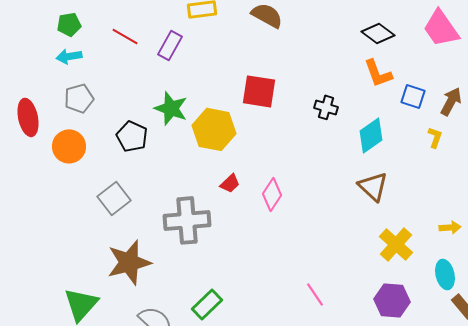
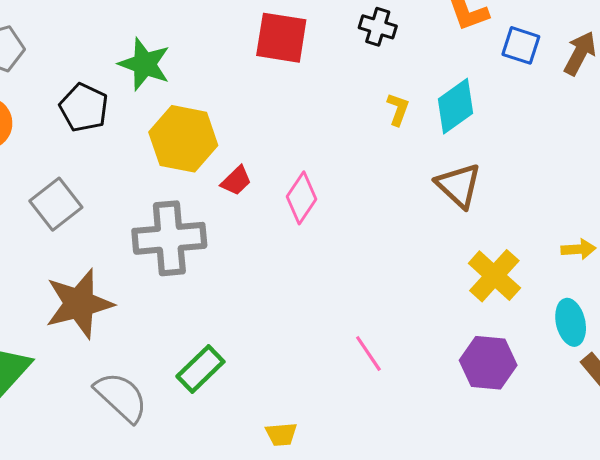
black cross: (326, 107) -> (378, 27), moved
yellow hexagon: (214, 129) -> (183, 139), moved
yellow L-shape: (435, 137) -> (398, 109), moved

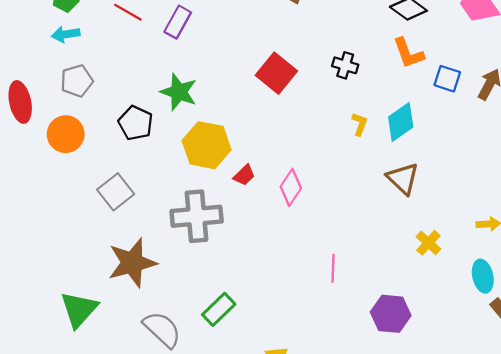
red square: (281, 38) -> (276, 73), turned 30
yellow cross: (494, 276) -> (428, 243), size x0.7
pink line: (368, 353) -> (333, 268), moved, turned 36
purple hexagon: (488, 363) -> (391, 314), moved

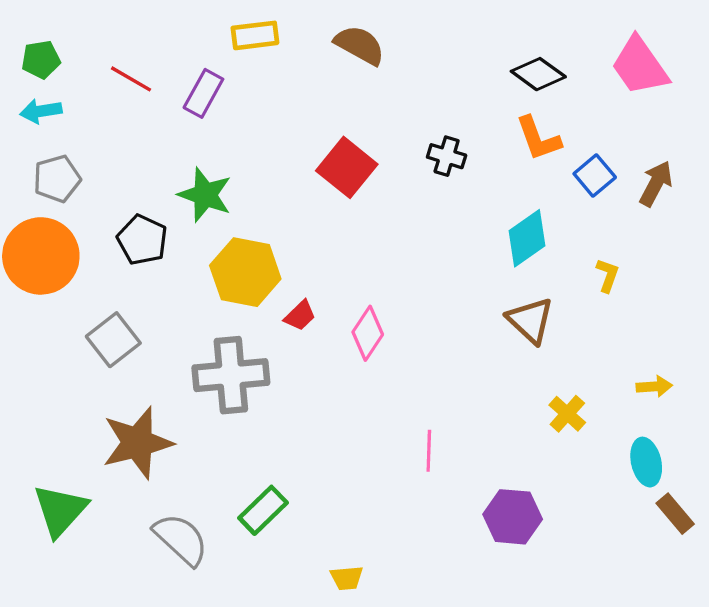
blue square: (447, 79) -> (595, 175), turned 32
yellow L-shape: (360, 124) -> (608, 275), moved
orange circle: (66, 134) -> (41, 256), size x1.4

